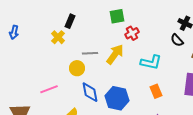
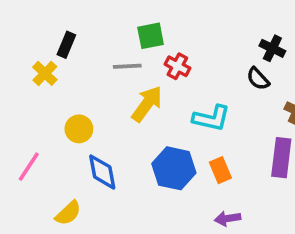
red cross: (132, 33) -> (177, 66), turned -32
gray line: (90, 53) -> (127, 66), moved
pink line: (49, 89) -> (29, 167), turned -36
blue hexagon: (117, 98) -> (174, 168), moved

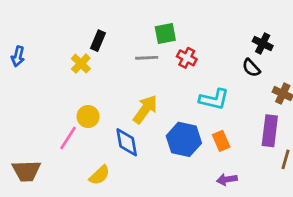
yellow arrow: (147, 104) -> (145, 109), moved
yellow circle: (79, 129) -> (88, 117), moved

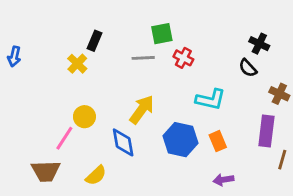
brown trapezoid: (26, 171) -> (46, 171), moved

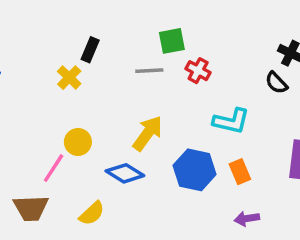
blue diamond: (123, 142) -> (125, 173), turned -48

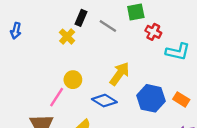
gray line: (149, 71) -> (108, 26), moved, turned 36
cyan L-shape: (231, 121) -> (178, 52), moved
orange rectangle: (240, 172) -> (181, 99), turned -35

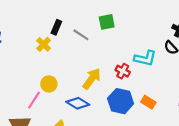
red cross: (153, 32) -> (123, 71), moved

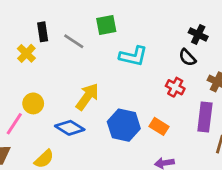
black rectangle: (56, 27) -> (43, 32), turned -32
cyan L-shape: (145, 58) -> (133, 56), moved
red cross: (123, 71) -> (175, 87), moved

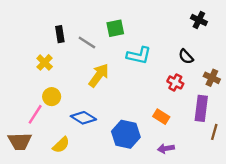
black cross: (198, 34) -> (199, 20), moved
yellow cross: (26, 53) -> (45, 62), moved
yellow arrow: (87, 97) -> (99, 75), moved
blue hexagon: (124, 125) -> (126, 134), moved

